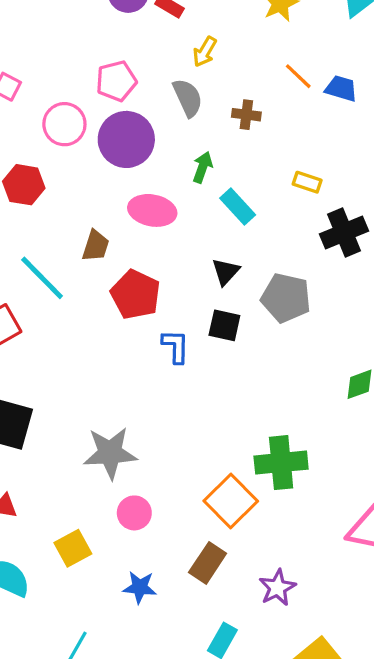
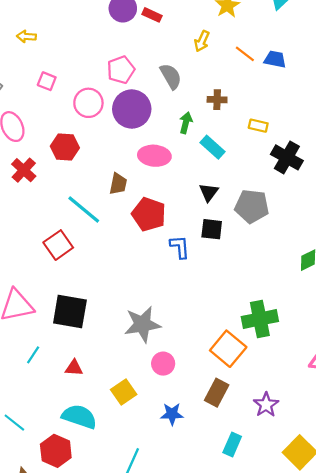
yellow arrow: (205, 52) -> (202, 41), moved
brown cross: (246, 115) -> (217, 100), moved
black cross: (344, 233) -> (287, 157), turned -32

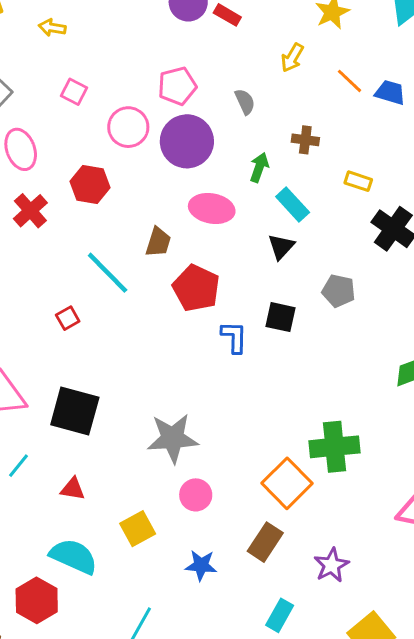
gray semicircle: (171, 76) -> (245, 102), size x0.7
black triangle: (209, 192) -> (281, 247), moved
gray pentagon: (252, 206) -> (339, 291), size x0.7
red square: (58, 245) -> (68, 318), size x0.6

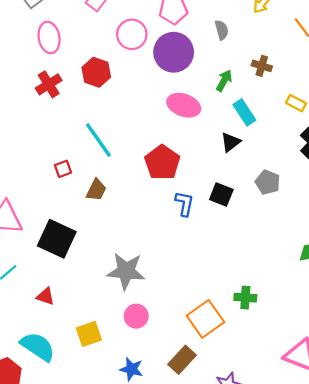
brown trapezoid: (158, 242) -> (96, 190), moved
green cross: (335, 447) -> (245, 298), size x0.6

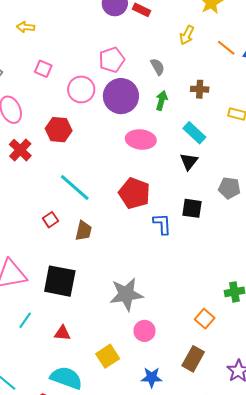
green arrow: (224, 81) -> (161, 101), moved
orange square: (205, 319) -> (205, 319), size x0.6

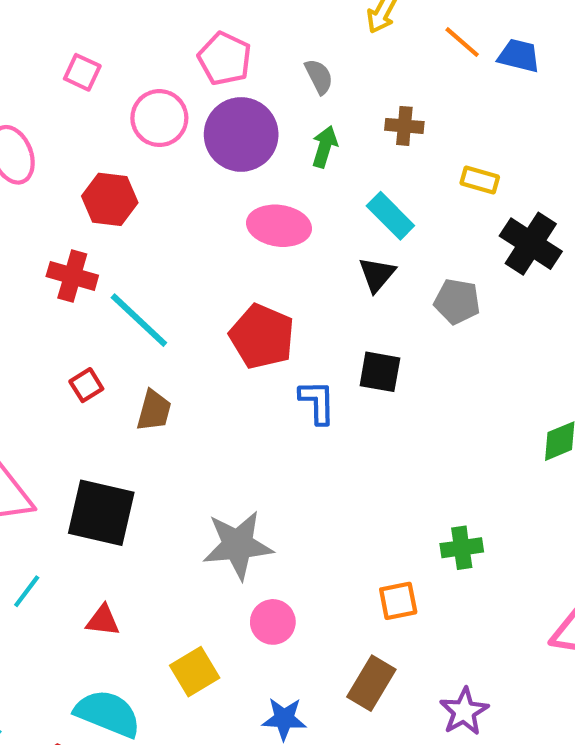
pink pentagon: (112, 60) -> (225, 59), turned -30
red cross: (20, 150) -> (72, 276), moved, turned -30
gray pentagon: (229, 188) -> (457, 301), moved
orange square: (205, 319) -> (398, 601), turned 36

